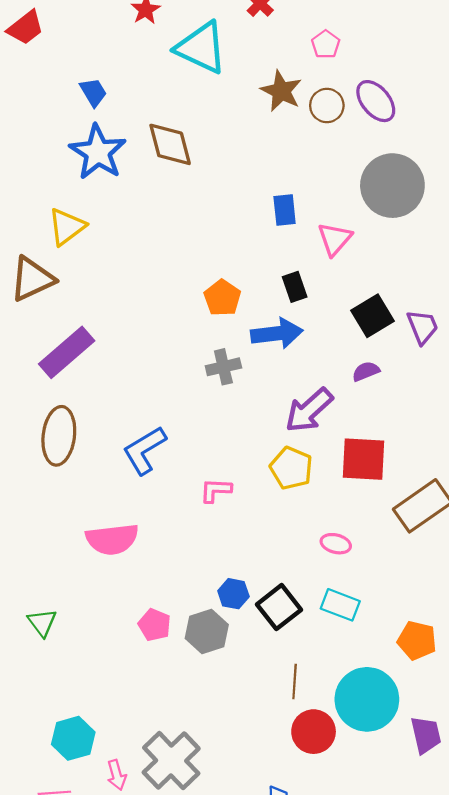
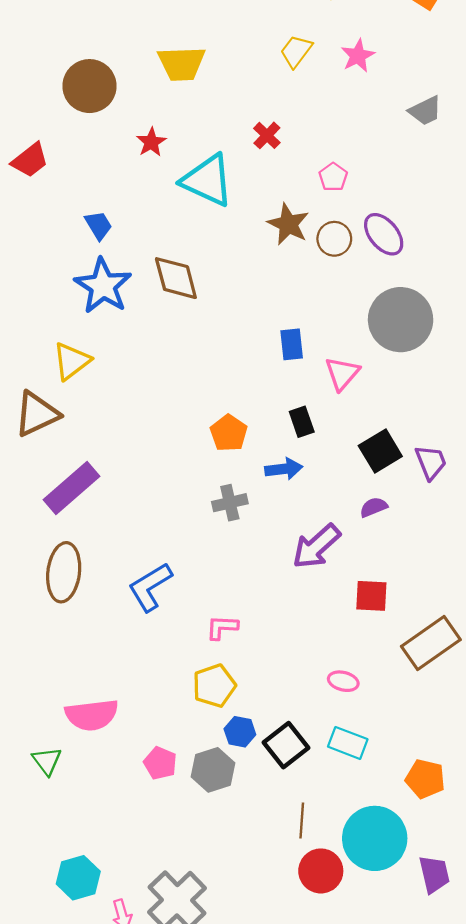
blue arrow: (277, 333) -> (284, 469), size x0.7
red square: (364, 459) -> (371, 596), size x0.7
yellow pentagon: (291, 468) -> (214, 686), moved, turned 30
pink semicircle: (112, 539) -> (92, 715), moved

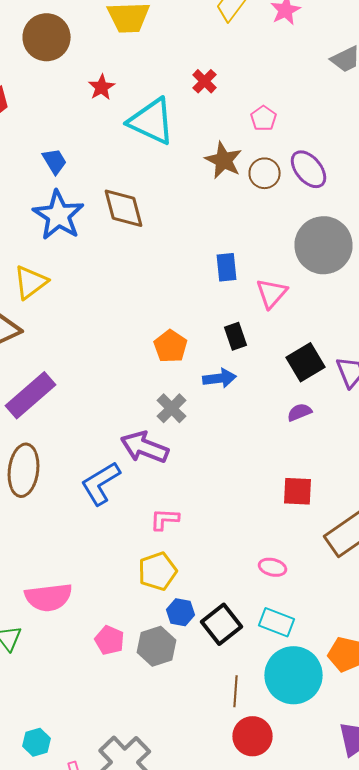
gray cross: (230, 503) -> (172, 408), turned -32
purple arrow: (316, 546) -> (144, 447), moved, turned 63
cyan circle: (375, 838) -> (294, 675), moved
cyan hexagon: (78, 878) -> (36, 742), size x0.7

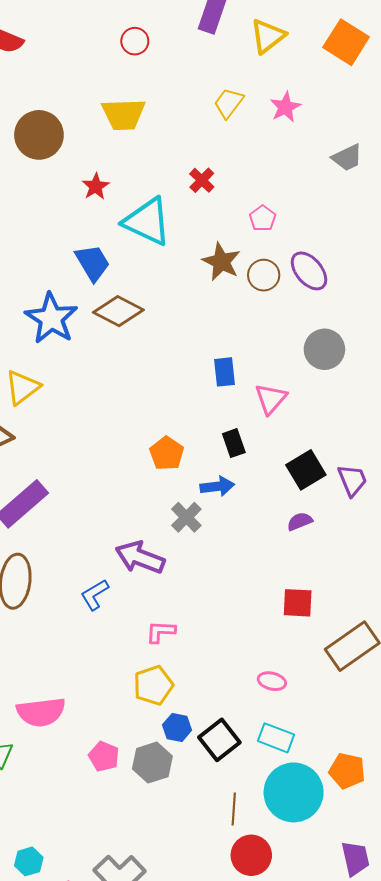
blue trapezoid: (54, 161) -> (93, 263), moved, size x1.4
brown diamond: (124, 208) -> (118, 311), turned -48
gray circle: (324, 245) -> (324, 349), size x0.7
gray cross: (172, 408) -> (186, 517), moved
blue L-shape: (100, 483) -> (95, 595), size x0.7

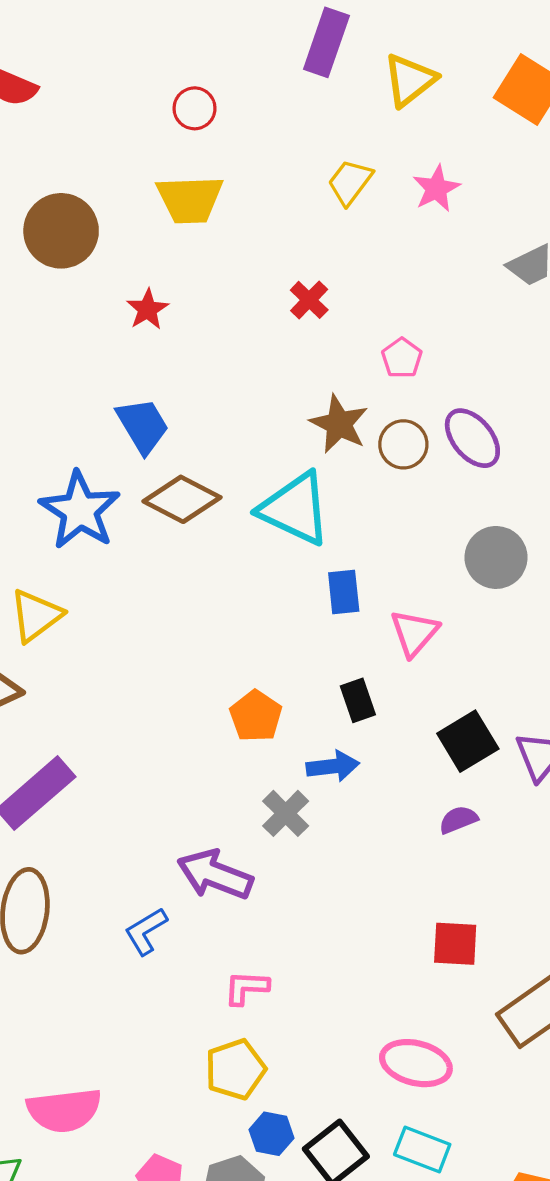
red circle: (135, 41) -> (195, 108), moved
cyan triangle: (147, 221) -> (295, 509), moved
pink ellipse: (272, 681) -> (416, 1063), size x1.6

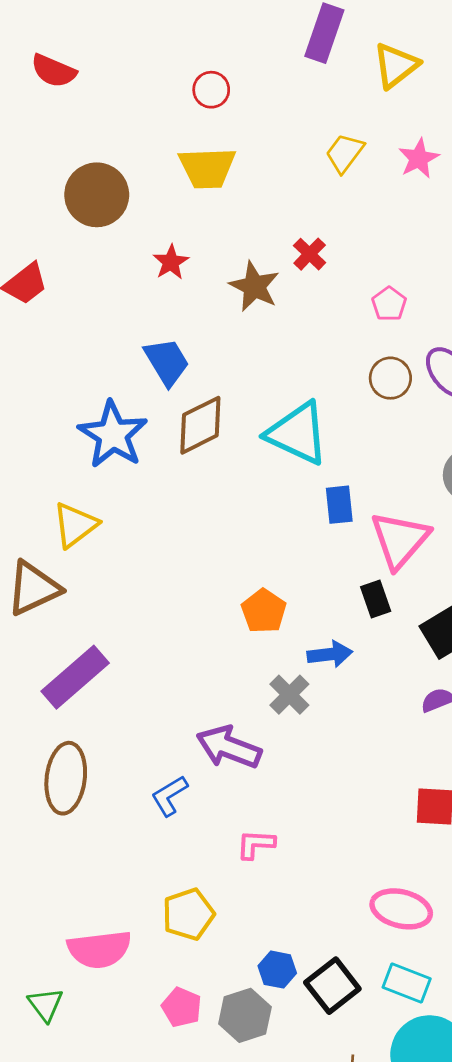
brown star: (339, 424) -> (254, 286), moved
brown diamond: (182, 499) -> (200, 425), turned -54
pink triangle: (414, 633) -> (400, 540), size x1.4
black rectangle: (358, 700) -> (376, 599), moved
yellow pentagon: (235, 1069) -> (188, 914), moved

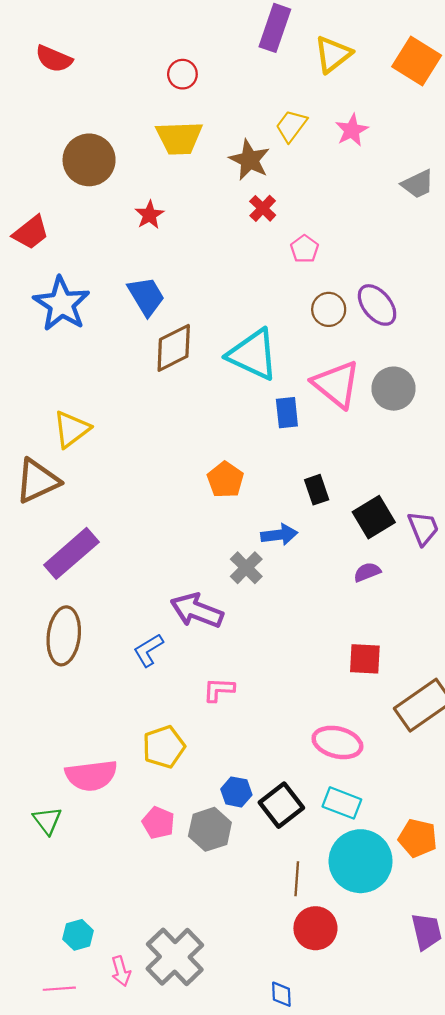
brown star: (254, 286) -> (250, 160), moved
pink pentagon: (389, 304) -> (304, 249), moved
blue star: (113, 435) -> (62, 304), moved
pink triangle: (400, 540) -> (336, 384), moved, turned -32
orange pentagon: (264, 611) -> (225, 480), moved

